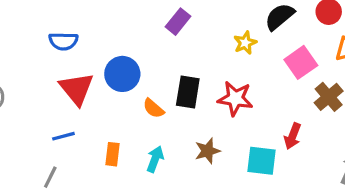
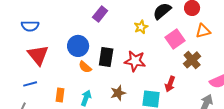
blue circle: (122, 74) -> (78, 46), moved

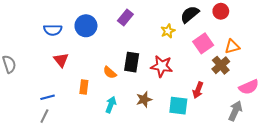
orange triangle: (203, 31) -> (232, 47), moved
blue circle: (78, 46) -> (86, 26), moved
red triangle: (38, 55) -> (61, 60), size x0.7
blue line: (30, 84) -> (48, 97), moved
orange rectangle: (60, 95) -> (84, 87), moved

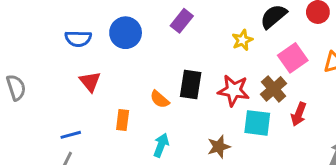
brown cross: (221, 65) -> (274, 89), moved
red arrow: (198, 90) -> (299, 114), moved
brown star: (144, 99) -> (219, 147), moved
cyan square: (178, 106) -> (257, 123), moved

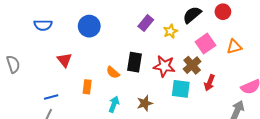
purple rectangle: (182, 21) -> (146, 23), moved
blue semicircle: (78, 39) -> (43, 25), moved
brown star: (219, 147) -> (145, 103), moved

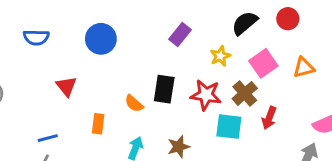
yellow star: (170, 31) -> (220, 56), moved

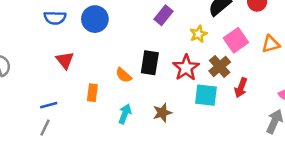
blue semicircle: (36, 37) -> (55, 18), moved
red star: (206, 95) -> (186, 68), turned 30

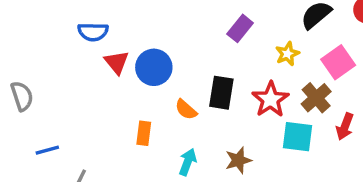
blue circle: (95, 19) -> (154, 67), moved
red triangle: (65, 60) -> (117, 62), moved
blue line: (49, 105) -> (47, 150), moved

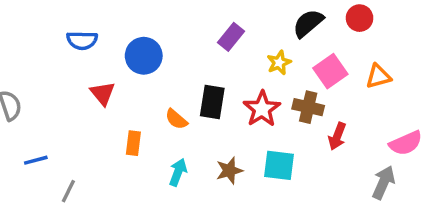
red triangle: (117, 62) -> (103, 93), moved
blue circle: (154, 67) -> (144, 56), moved
brown cross: (316, 98) -> (308, 107), turned -36
cyan square: (298, 137) -> (279, 165), moved

